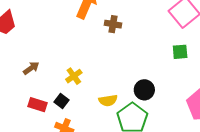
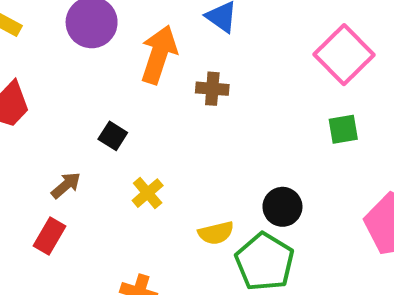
black square: (62, 101) -> (113, 136), moved
red rectangle: (38, 105) -> (49, 236), moved, turned -72

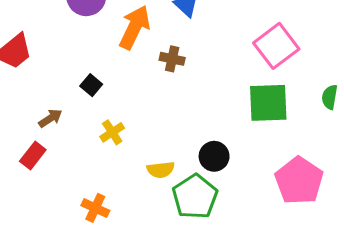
green square: (343, 129) -> (268, 103), size x1.8

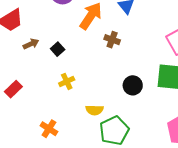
brown arrow: (50, 118) -> (31, 44), moved
black circle: (214, 156) -> (133, 85), moved

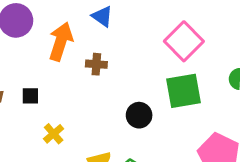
black square: (58, 49) -> (30, 96), turned -32

